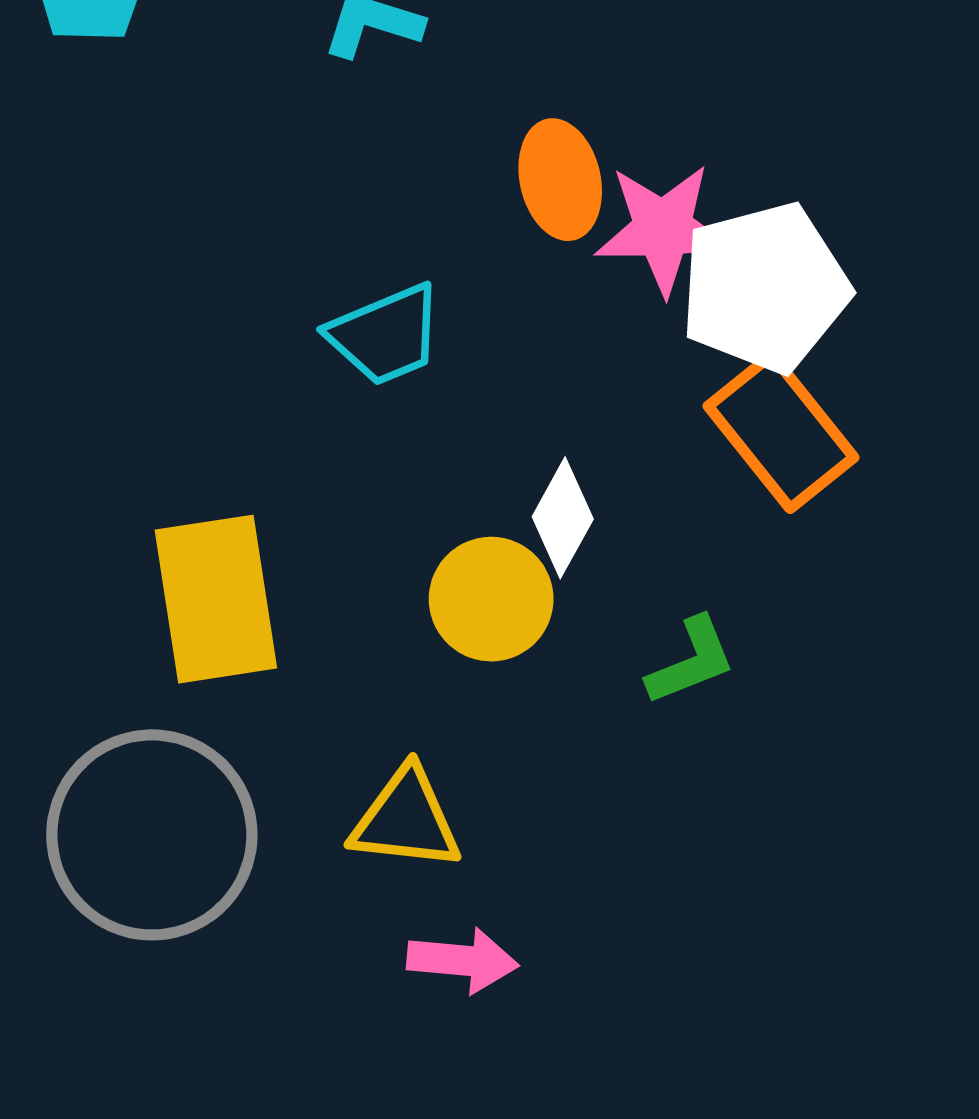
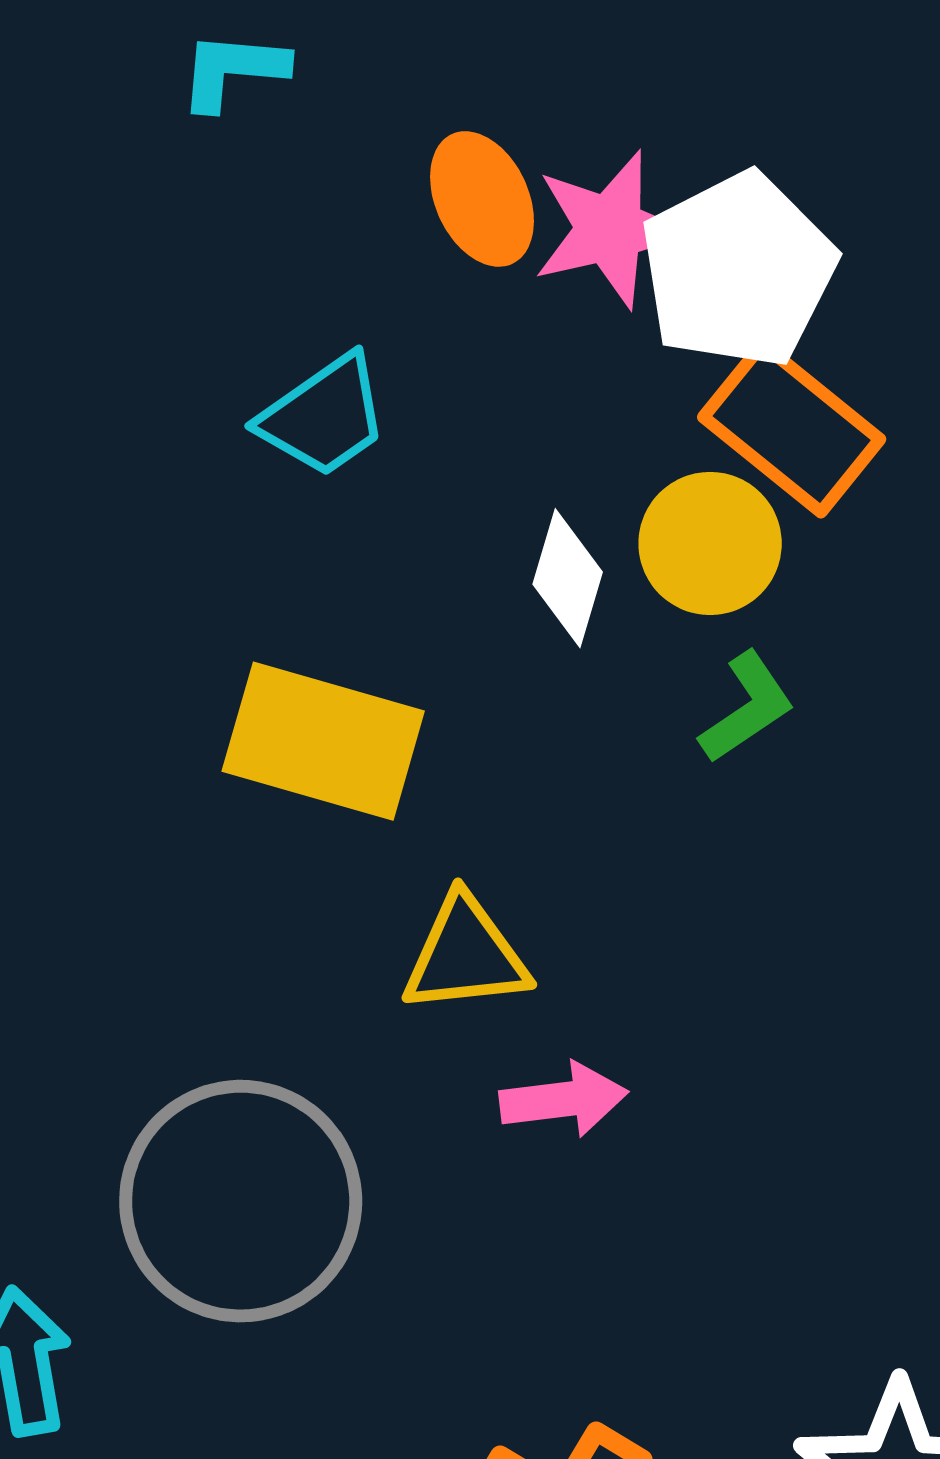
yellow rectangle: (216, 599) -> (323, 741), moved, turned -53
yellow circle: (491, 599) -> (710, 543), moved
gray circle: (152, 835) -> (241, 1201), moved

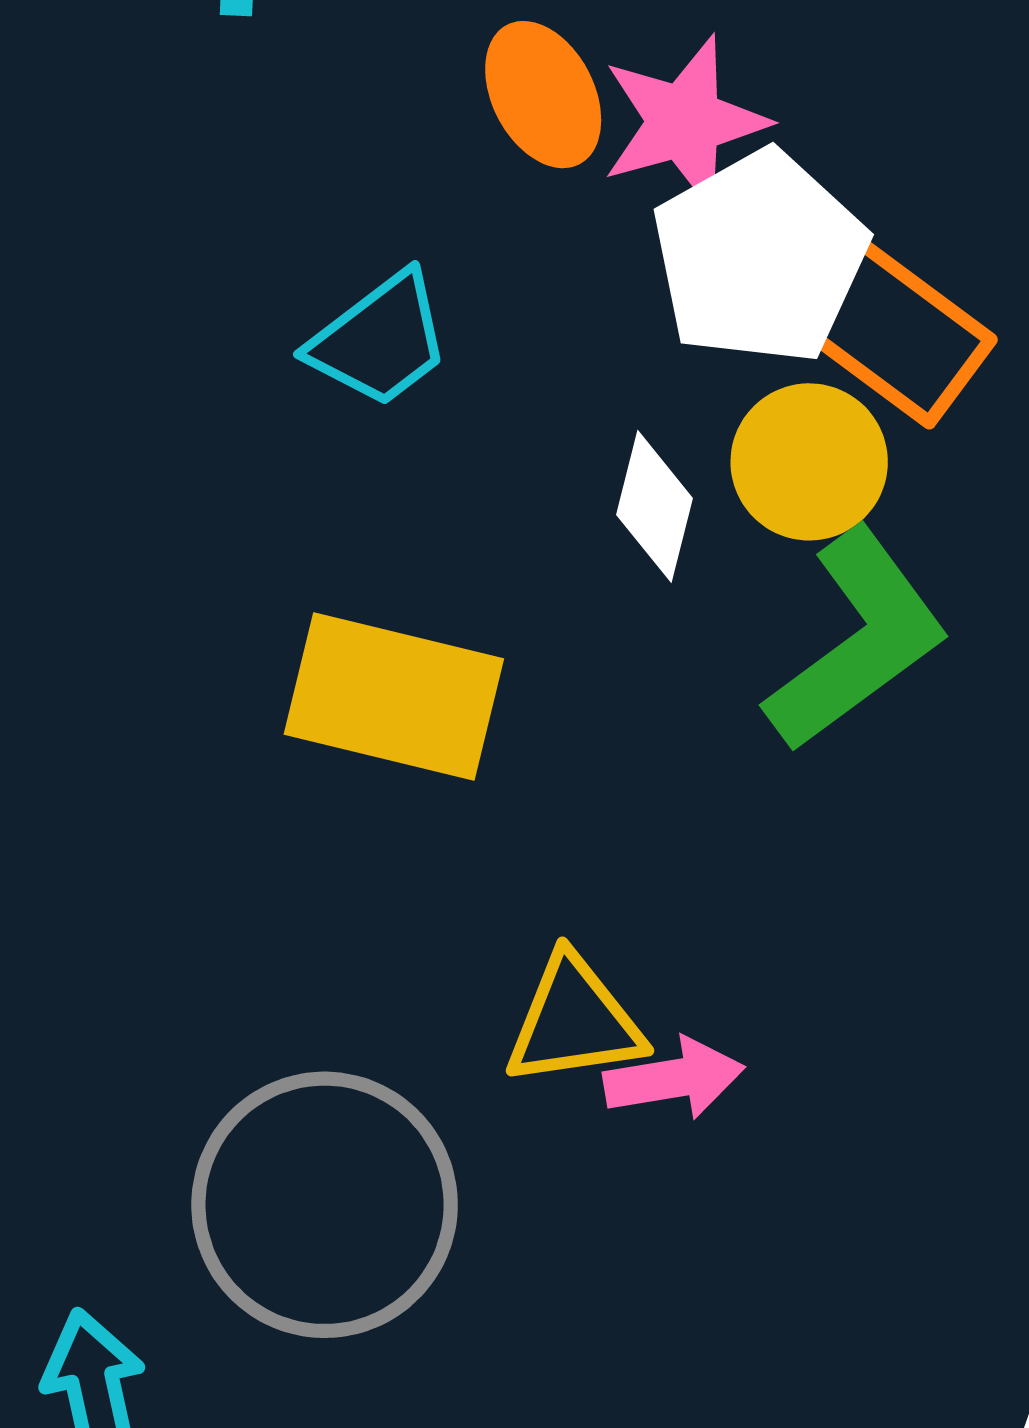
white pentagon: (738, 270) -> (760, 257), moved
green L-shape: (747, 707) -> (857, 640), size x1.8
yellow triangle: (466, 955) -> (574, 1021), moved

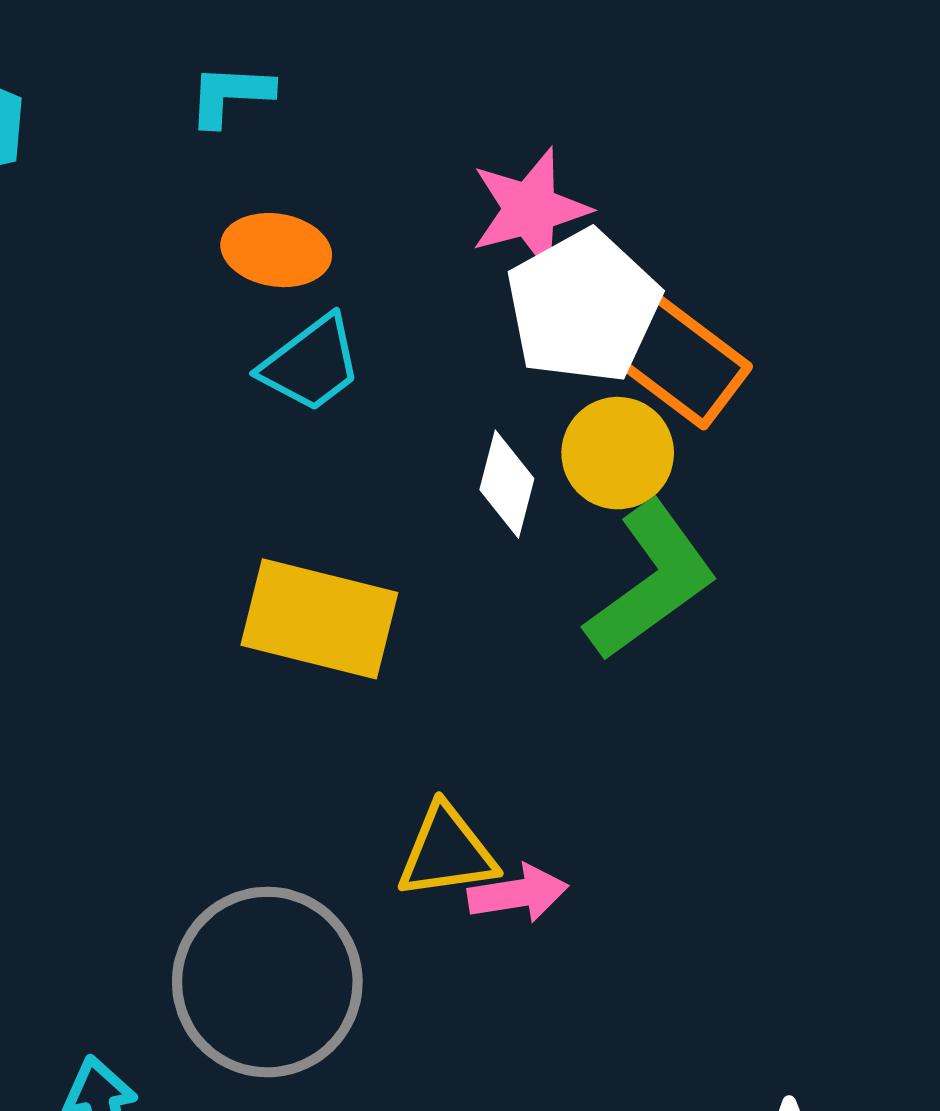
orange ellipse: (543, 95) -> (276, 250), moved, turned -54

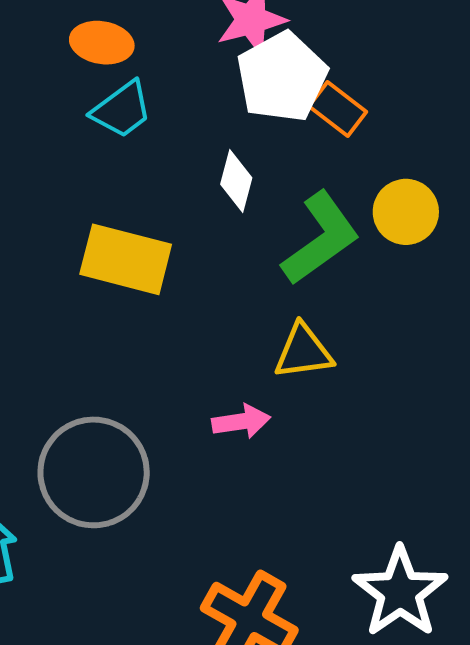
orange rectangle: (679, 360) -> (338, 109), size x0.7
yellow circle: (618, 453) -> (406, 212), moved
yellow triangle: (447, 852) -> (303, 352), moved

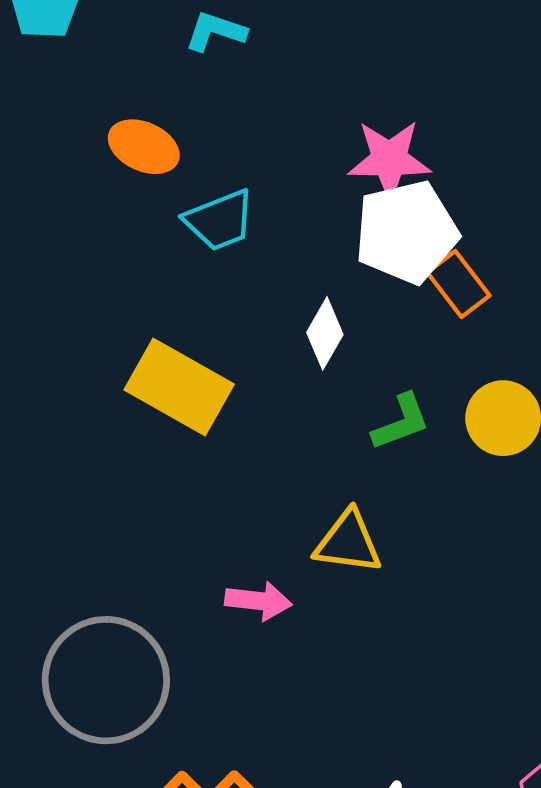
orange ellipse: (102, 43) -> (144, 147), moved
green L-shape: (321, 238) -> (401, 422), size x0.6
gray circle: (94, 472) -> (106, 680), moved

